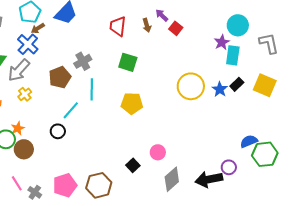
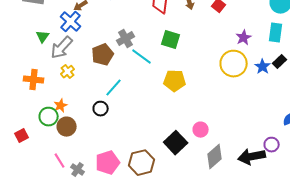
purple star: (222, 42) -> (244, 38), moved
cyan line: (92, 89) -> (142, 57), moved, turned -55
black square: (133, 165) -> (176, 143), size x1.6

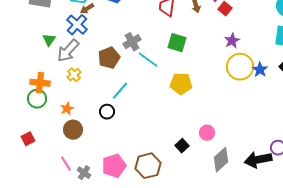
purple star: (244, 38) -> (232, 41), moved
blue star: (263, 67) -> (260, 70), moved
green circle: (49, 117) -> (37, 99), moved
black square: (176, 143) -> (182, 146), size x0.6

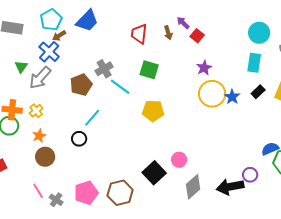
yellow cross: (74, 75) -> (36, 111), moved
black square: (182, 146) -> (154, 173), size x1.6

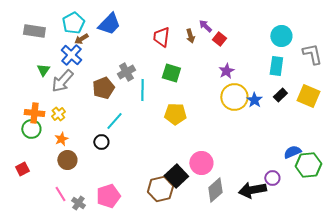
cyan line: (120, 87) -> (142, 90), turned 55
pink circle: (179, 160) -> (201, 163), size x1.5
brown hexagon: (120, 193) -> (160, 189), moved

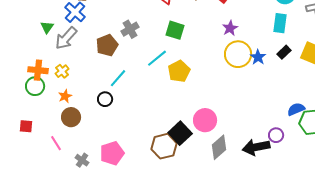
cyan line: (142, 90) -> (157, 58), moved, turned 50
yellow pentagon: (175, 114) -> (179, 71), turned -30
red square: (22, 169) -> (26, 126), turned 32
pink line: (60, 194) -> (56, 143), moved

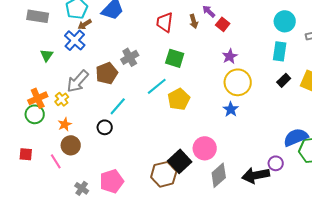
gray arrow: (66, 38) -> (78, 81), moved
blue star: (258, 57) -> (231, 109), moved
orange cross: (38, 70) -> (38, 98), turned -30
blue semicircle: (296, 109) -> (296, 137), size x1.4
pink line: (56, 143) -> (56, 161), moved

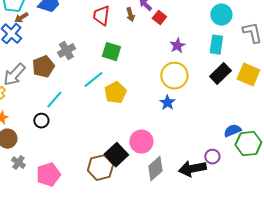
purple star: (230, 56) -> (177, 46), moved
black rectangle: (284, 80) -> (220, 74), size x1.5
blue semicircle: (296, 137) -> (232, 131), size x0.7
gray cross: (82, 188) -> (18, 163), moved

